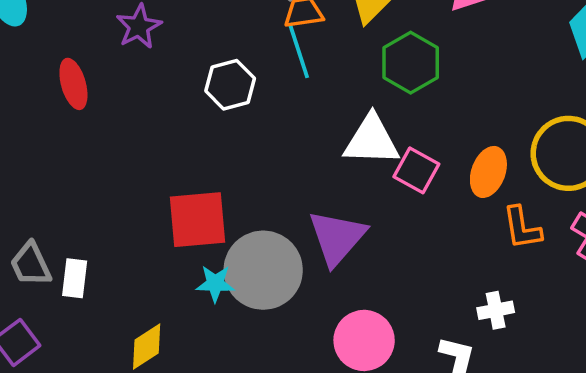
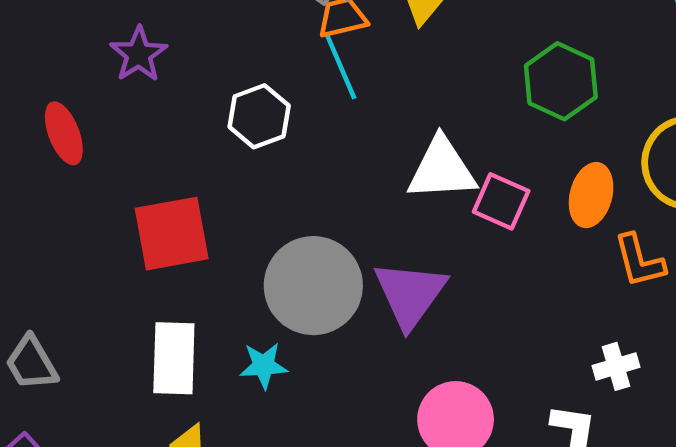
green hexagon: (411, 63) -> (561, 81), moved
red square: (198, 220) -> (172, 234), moved
gray circle: (263, 270) -> (313, 286), moved
white rectangle: (75, 278) -> (174, 358), moved, size x1.5

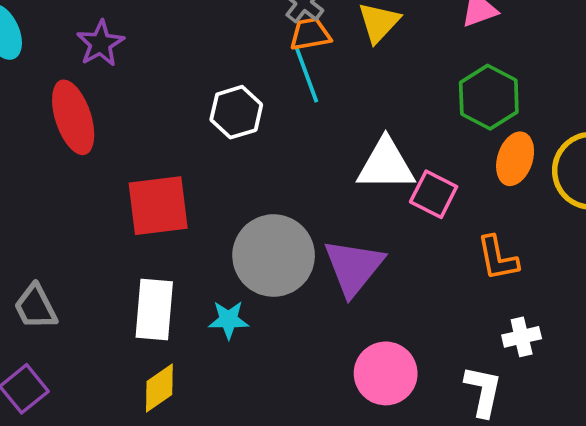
purple star: (139, 54) -> (100, 43), moved
red ellipse: (64, 133) -> (73, 117), size x1.4
orange ellipse: (591, 195) -> (515, 159), moved
orange L-shape: (639, 261) -> (498, 258), moved

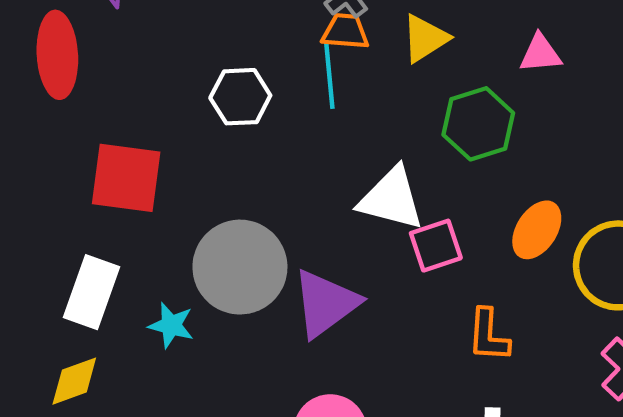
green hexagon: (489, 97) -> (478, 124), moved
pink square: (434, 194) -> (436, 246), turned 30

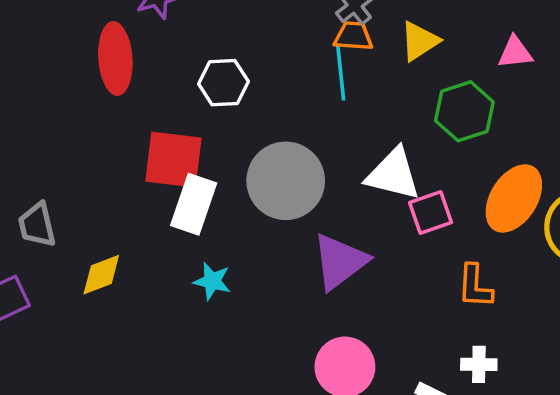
white hexagon: (240, 97) -> (223, 83), moved
orange ellipse: (537, 230) -> (514, 198), size x1.4
gray circle: (240, 267) -> (286, 181), moved
white rectangle: (92, 292) -> (194, 204), moved
yellow diamond: (74, 381) -> (101, 275), moved

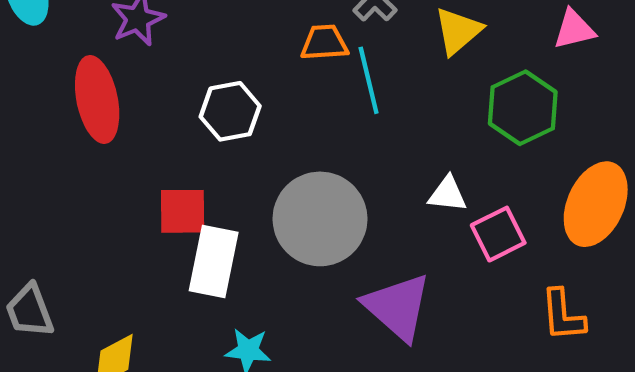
orange trapezoid: (353, 36) -> (324, 43), moved
red square: (173, 160) -> (183, 211), size x0.7
white triangle: (393, 174) -> (448, 194), size x0.6
purple triangle: (340, 261) -> (397, 307), turned -34

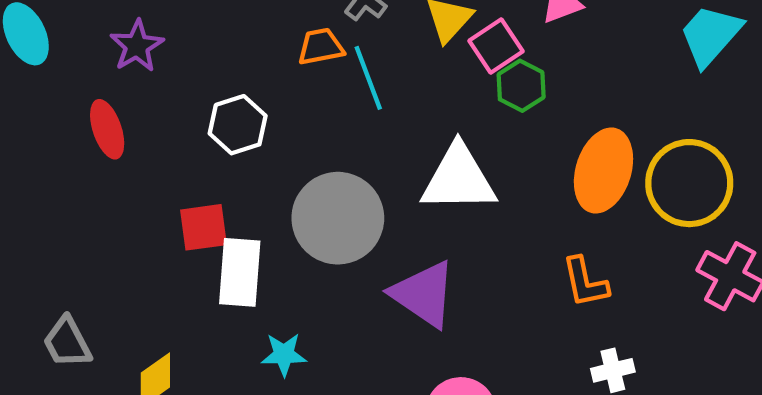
red ellipse: (97, 99) -> (107, 129), size x0.7
green hexagon: (523, 108) -> (521, 86), size x0.7
white triangle: (448, 194) -> (459, 179), size x2.0
pink square: (498, 234) -> (496, 46), moved

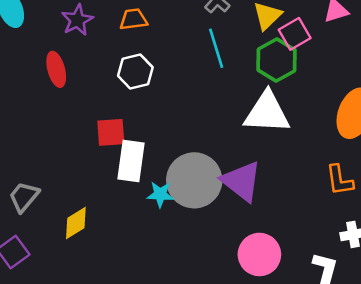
orange trapezoid: (321, 47) -> (133, 19), moved
green hexagon: (521, 86) -> (277, 60), moved, size x1.4
gray circle: (338, 218) -> (194, 180), moved
gray trapezoid: (67, 342) -> (24, 197), turned 64
cyan star: (284, 355) -> (160, 194), moved

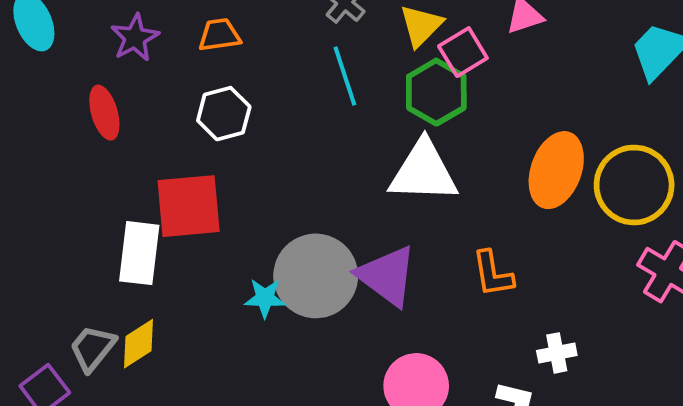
red square: (111, 132) -> (189, 206), size x1.5
white rectangle: (131, 161) -> (139, 253), moved
orange L-shape: (340, 180) -> (493, 274), moved
gray trapezoid: (24, 197) -> (93, 348), moved

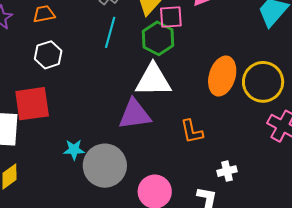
pink square: (463, 52) -> (171, 17), turned 30
cyan line: (345, 76) -> (110, 32), turned 36
gray circle: (316, 276) -> (105, 166), moved
purple triangle: (387, 276) -> (135, 114), moved, turned -42

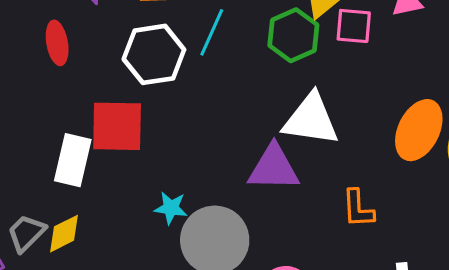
cyan line: (110, 32) -> (212, 32), moved
green hexagon: (158, 38) -> (293, 35), moved
white hexagon: (48, 55) -> (154, 54), size x1.4

